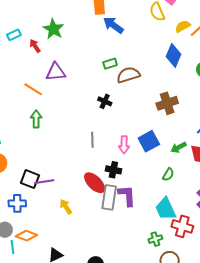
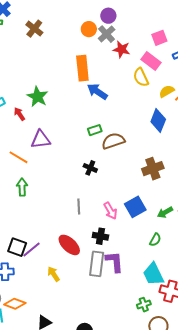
pink arrow: (124, 145) -> (110, 211), turned -30
purple line: (44, 182) -> (32, 249), turned -30
red ellipse: (95, 183) -> (69, 245), moved

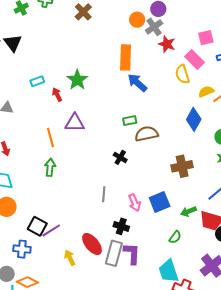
orange line: (19, 157) -> (50, 137), turned 36
red ellipse: (69, 245) -> (92, 244), moved

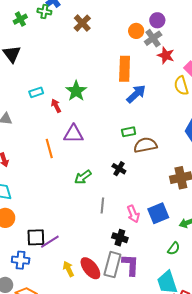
blue arrow: (137, 83) -> (136, 94), turned 95
green arrow: (50, 167) -> (83, 177), moved, turned -132
black square: (37, 226) -> (36, 237), turned -30
red ellipse: (92, 244) -> (90, 268), moved

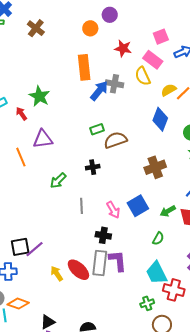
gray cross: (153, 38) -> (114, 84), moved, turned -36
black cross: (119, 169) -> (93, 167), turned -32

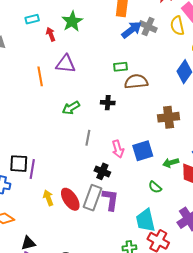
green semicircle: (158, 238) -> (155, 187), turned 88
purple line: (35, 249) -> (32, 169), turned -54

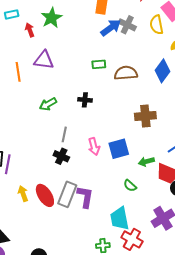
brown semicircle: (136, 82) -> (126, 73), moved
black cross: (102, 171) -> (61, 156), moved

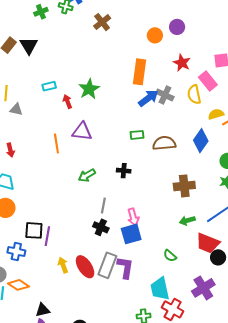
blue square: (119, 149) -> (131, 234), moved
green arrow: (146, 162) -> (187, 221), moved

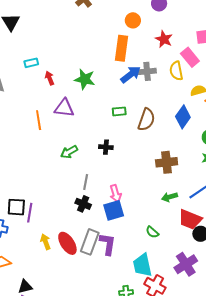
orange circle: (155, 35) -> (133, 20), moved
green star: (89, 89) -> (85, 79), moved, turned -30
gray cross: (165, 95) -> (147, 71), turned -30
brown semicircle: (164, 143) -> (146, 120), turned 115

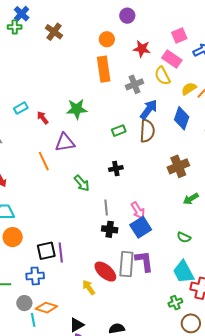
blue arrow: (131, 75) -> (149, 109), moved
green arrow: (69, 152) -> (82, 183), turned -84
yellow arrow: (45, 242) -> (89, 287), moved

